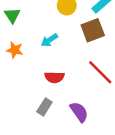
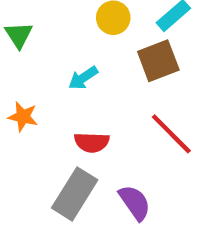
orange star: (15, 50) -> (23, 117), moved
gray rectangle: (44, 107) -> (75, 194), size x1.6

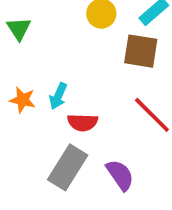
brown square: (158, 61) -> (141, 51), turned 30
cyan arrow: (83, 78) -> (58, 96), moved, turned -32

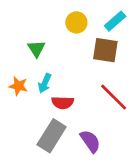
green triangle: (19, 29) -> (36, 49), moved

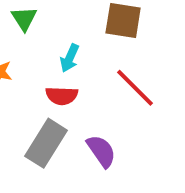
cyan arrow: (45, 83) -> (70, 58), moved

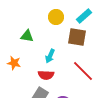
green triangle: (24, 18) -> (27, 36), turned -48

